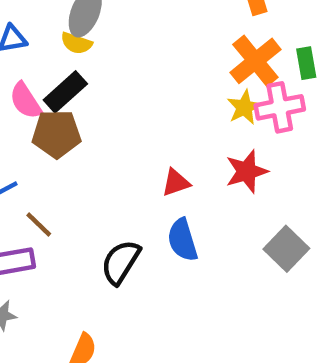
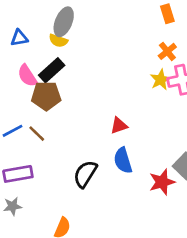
orange cross: (255, 61) -> (167, 51), size x0.6
red star: (247, 171) -> (162, 182), moved
brown line: (39, 224) -> (37, 134), moved

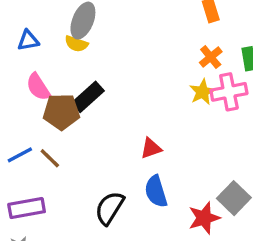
black rectangle: (52, 70) -> (88, 97), moved

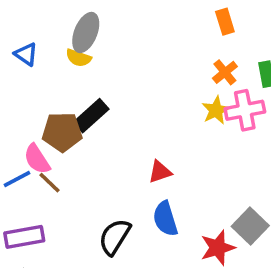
blue triangle: (28, 40) -> (26, 54), turned 45
pink semicircle: (38, 87) -> (37, 159), moved

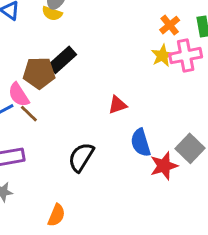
blue semicircle: (165, 219) -> (141, 143), moved

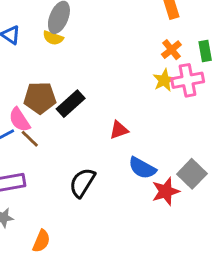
black rectangle: (62, 60) -> (71, 104), moved
blue semicircle: (141, 143) -> (142, 168), turned -44
orange semicircle: (56, 215) -> (41, 241), moved

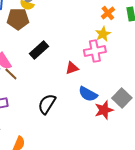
pink cross: (188, 80) -> (95, 51), moved
brown pentagon: (40, 98) -> (18, 19), moved

